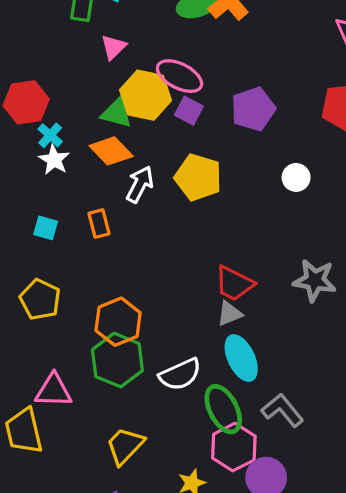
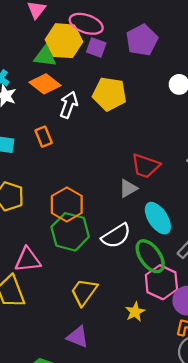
gray triangle: (230, 314) -> (128, 188), moved

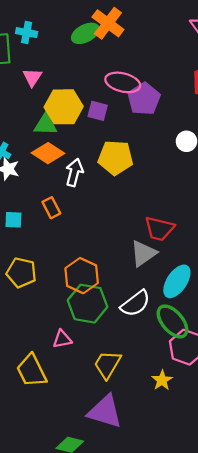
pink ellipse: (86, 24) -> (123, 82), moved
gray triangle: (128, 188) -> (143, 253), size x1.4
cyan ellipse: (158, 218) -> (177, 281), turned 72
pink triangle: (28, 260) -> (62, 339), moved, size x0.7
purple triangle: (78, 337) -> (105, 411), size x1.5

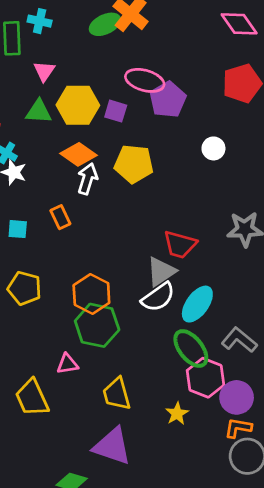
green triangle: (46, 125) -> (39, 112), moved
orange diamond: (48, 153) -> (79, 154), moved
white semicircle: (135, 303) -> (158, 297), moved
yellow trapezoid: (107, 364) -> (117, 394), turned -48

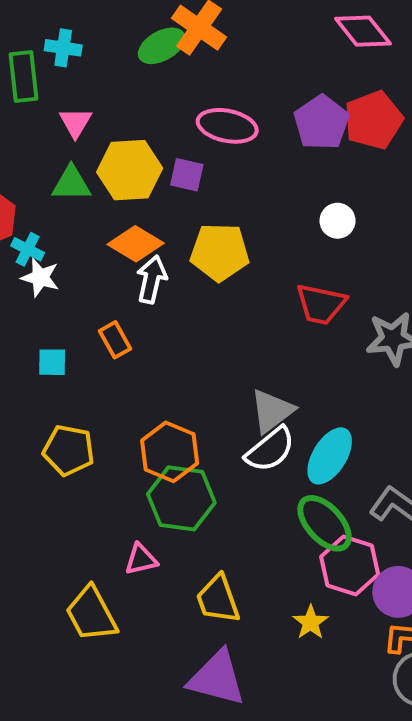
purple pentagon: (168, 100) -> (321, 123), moved
red trapezoid: (180, 245) -> (321, 304), moved

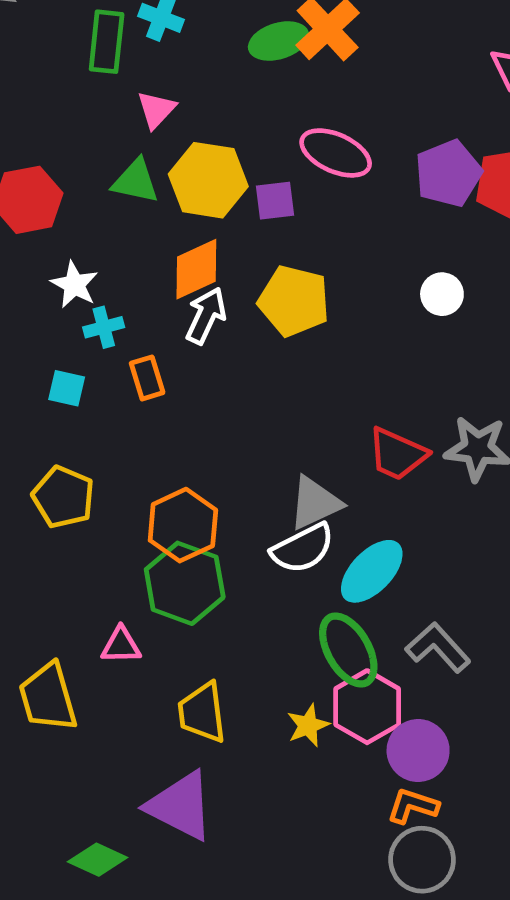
purple square: (187, 175) -> (275, 201), turned -32
orange diamond: (136, 244) -> (196, 269), turned -68
cyan cross: (28, 249) -> (104, 327), moved, turned 36
red trapezoid: (321, 304) -> (397, 454), moved
yellow star: (311, 622) -> (308, 725), moved

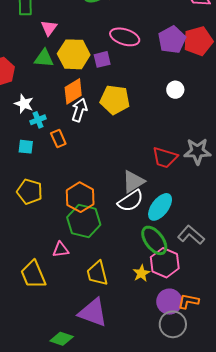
purple circle: (418, 751) -> (169, 302), moved
gray circle: (422, 860) -> (173, 324), moved

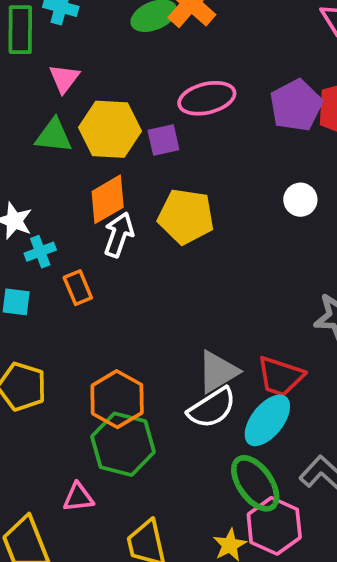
pink ellipse: (125, 37) -> (207, 98), turned -32
red trapezoid: (165, 158) -> (280, 376), moved

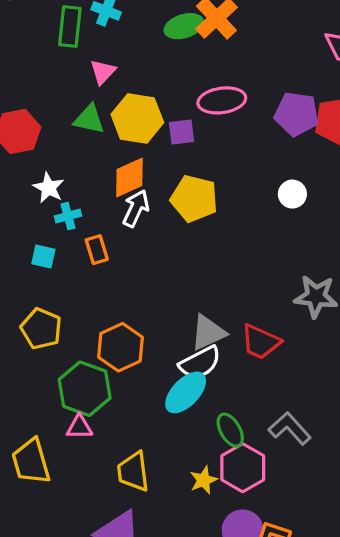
purple pentagon: (296, 105) -> (297, 114), turned 30
cyan ellipse: (267, 420) -> (186, 392), moved
green hexagon: (123, 444) -> (85, 389), moved
green ellipse: (255, 483) -> (230, 430), size x0.7

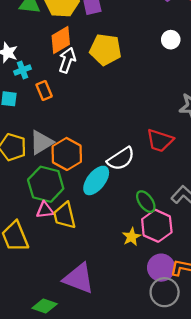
gray triangle: (208, 333) -> (41, 142), moved
cyan ellipse: (186, 392) -> (96, 180), moved
yellow trapezoid: (133, 472) -> (65, 216), moved

